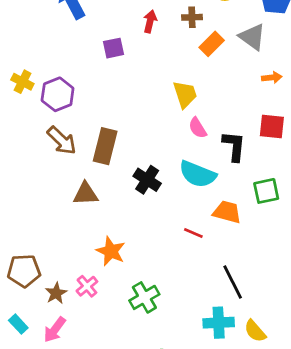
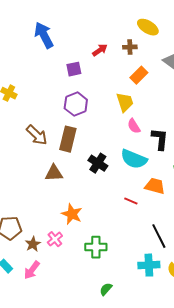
red arrow: (150, 21) -> (100, 50), turned 42
orange rectangle: (212, 44) -> (139, 75), moved
purple hexagon: (58, 94) -> (76, 104), moved
green cross: (144, 297) -> (96, 247), turned 30

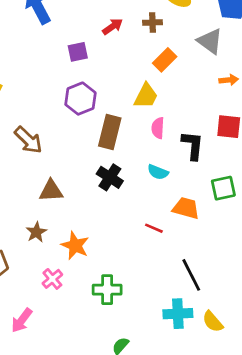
yellow trapezoid: (125, 102) -> (146, 96), turned 45
pink semicircle: (134, 126) -> (158, 128), turned 35
brown rectangle: (68, 139) -> (110, 132), moved
cyan semicircle: (134, 159) -> (158, 172), size x0.6
brown star: (33, 244) -> (36, 232), moved

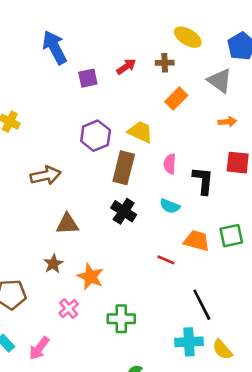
purple square: (78, 52) -> (88, 78), moved
orange arrow: (229, 80) -> (227, 122), moved
yellow trapezoid: (146, 96) -> (140, 132), moved, turned -92
brown arrow: (28, 140) -> (46, 175), turned -56
green square: (223, 188) -> (231, 236), moved

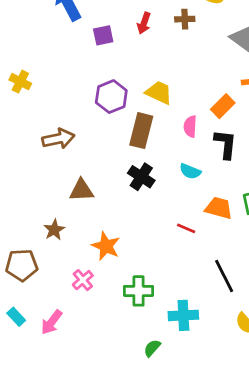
red arrow: (126, 67) -> (144, 23), turned 144
orange rectangle: (176, 99) -> (223, 106), moved
brown star: (53, 264) -> (54, 230), moved
cyan cross: (189, 342) -> (183, 315), moved

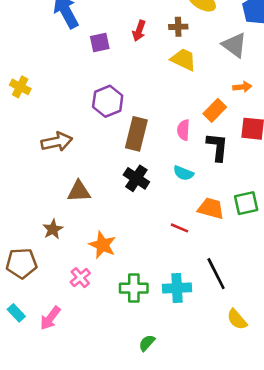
yellow trapezoid: (159, 92) -> (183, 59), moved
cyan cross: (183, 315) -> (177, 288), moved

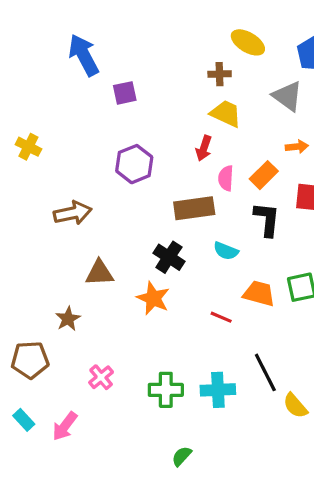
red arrow: (139, 31) -> (204, 148), moved
pink semicircle: (183, 130) -> (226, 178), moved
brown rectangle: (136, 134) -> (194, 208), moved, turned 68
orange star: (102, 245) -> (153, 298), moved
yellow semicircle: (237, 319) -> (295, 406), moved

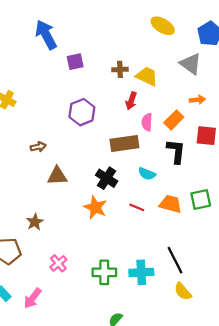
brown cross: (220, 74) -> (120, 69), moved
brown arrow: (73, 213) -> (38, 147), size x0.6
brown triangle: (99, 273) -> (57, 176), moved
red line: (221, 317) -> (137, 207), moved
yellow semicircle: (295, 406) -> (183, 291), moved

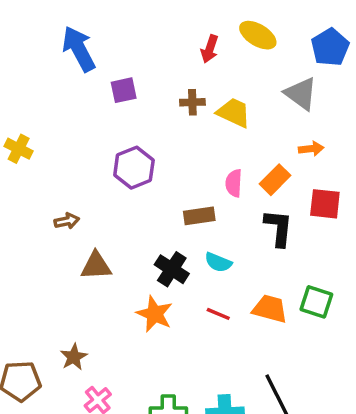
red arrow: (131, 101) -> (210, 49), moved
brown rectangle: (124, 143) -> (199, 216), size x0.7
cyan semicircle: (147, 174) -> (218, 262), moved
green square: (201, 200) -> (316, 302), turned 30
brown star: (35, 222) -> (74, 357), moved

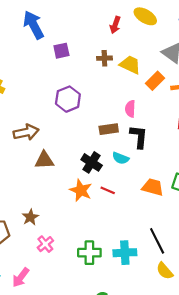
orange rectangle: (275, 180) -> (155, 81), moved
brown arrow: (67, 221) -> (26, 132), size x1.6
black L-shape: (278, 228) -> (139, 137), moved
red line: (218, 314) -> (108, 190), moved

